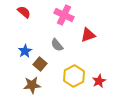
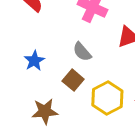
brown square: (40, 64) -> (73, 80), moved

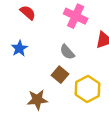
blue star: (34, 61) -> (19, 48), moved

